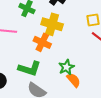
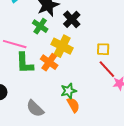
green L-shape: (29, 68) -> (25, 63), moved, turned 60

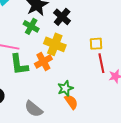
orange cross: (49, 62) -> (43, 61), turned 30
red line: (107, 69) -> (101, 63), turned 36

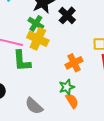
yellow cross: (55, 44) -> (38, 39), moved
orange cross: (43, 61) -> (74, 63), moved

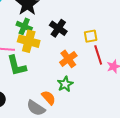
black cross: (67, 15) -> (58, 28), moved
orange semicircle: (72, 101) -> (49, 98), moved

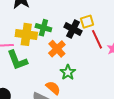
green cross: (24, 26) -> (43, 28), moved
black cross: (58, 28) -> (73, 29), moved
orange cross: (68, 59) -> (57, 49), moved

